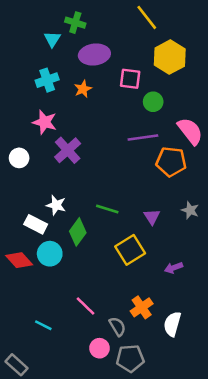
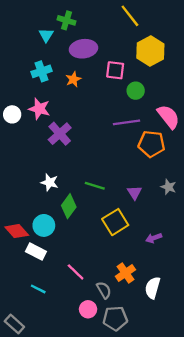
white circle: (19, 158) -> (12, 114), moved
white rectangle: (36, 224) -> (36, 252), moved

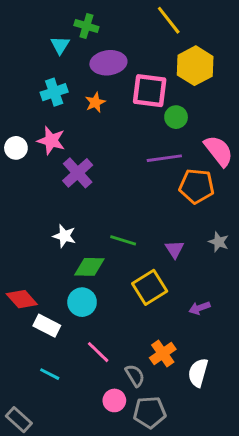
pink square: (115, 70) -> (150, 91), size x1.4
green diamond: (69, 206) -> (89, 267), turned 55
cyan circle: (44, 225) -> (82, 302), moved

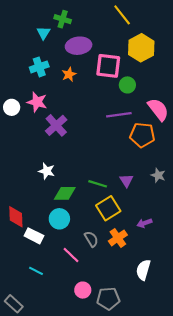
green line: (123, 240) -> (98, 184), moved
red diamond: (22, 299) -> (16, 217), turned 40
orange cross: (163, 353) -> (118, 238), moved
gray semicircle: (135, 376) -> (91, 239), moved

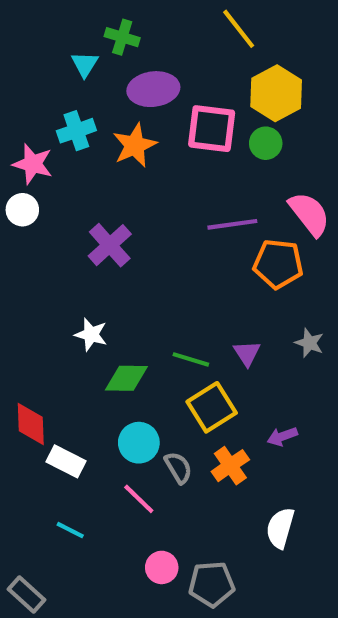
orange star: (69, 74) -> (135, 145), size x1.5
green circle: (127, 85) -> (266, 143), moved
pink star: (37, 102) -> (33, 164), moved
cyan circle: (59, 219) -> (139, 443), moved

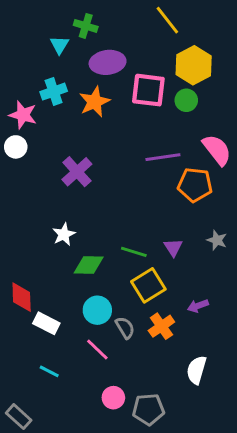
white star: (91, 335) -> (64, 234), turned 30

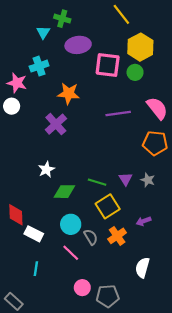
orange star: (94, 102) -> (69, 93), moved, turned 30
orange pentagon: (195, 185) -> (155, 143), moved
gray star: (217, 240) -> (148, 180), moved
cyan line: (49, 371) -> (36, 269), turned 72

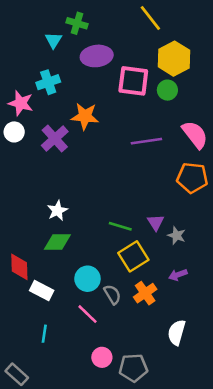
purple cross: (56, 124) -> (55, 139), moved
gray star: (148, 180) -> (177, 235), moved
green diamond: (64, 192) -> (57, 242), moved

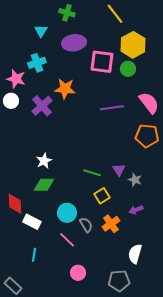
green cross: (77, 23) -> (67, 13), moved
yellow square: (133, 256) -> (102, 196), size x0.7
gray pentagon: (133, 368) -> (119, 281), moved

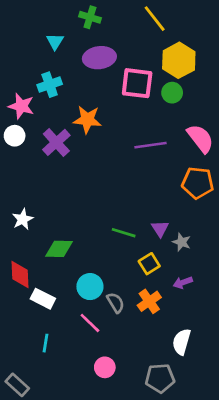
white star: (44, 161) -> (23, 219), moved
yellow square: (102, 196) -> (149, 264), moved

